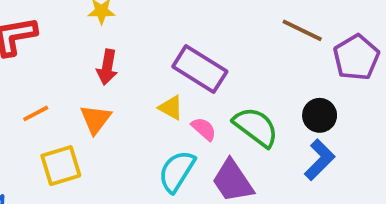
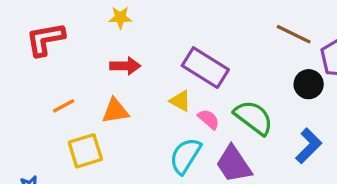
red arrow: (107, 67) -> (125, 66), turned -100
black circle: (320, 115) -> (309, 84), moved
orange triangle: (96, 119) -> (115, 111), turned 44

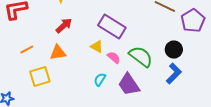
red arrow: (125, 66) -> (64, 26), turned -42
black circle: (309, 84) -> (174, 50), moved
cyan semicircle: (185, 156) -> (100, 80), size x0.6

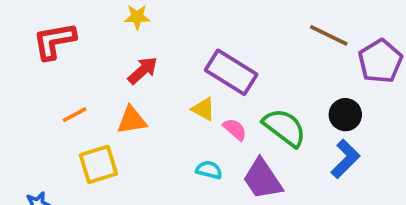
cyan semicircle: (100, 80) -> (209, 170), turned 72

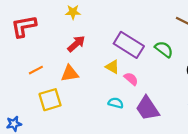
green semicircle: (285, 128) -> (164, 49), moved, size x0.7

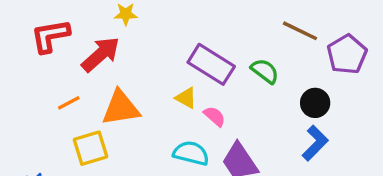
red arrow: (76, 44) -> (101, 54), moved, size x1.4
orange triangle: (70, 73) -> (121, 108), size x1.4
cyan semicircle: (116, 103) -> (191, 153), size x1.5

